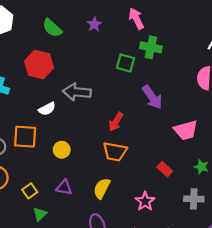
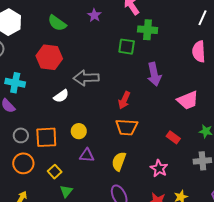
purple arrow: (152, 97) -> (154, 74), turned 30
orange square: (25, 137) -> (46, 137), moved
purple triangle: (64, 187) -> (87, 155), moved

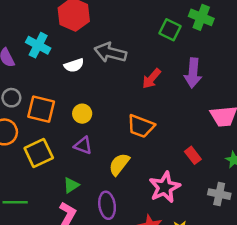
cyan cross: (15, 83) -> (38, 45), moved
red arrow: (124, 100) -> (152, 79), moved
pink star: (159, 168) -> (165, 187), size x1.4
yellow square: (55, 172) -> (39, 153), size x1.6
green triangle: (66, 191) -> (71, 185), moved

